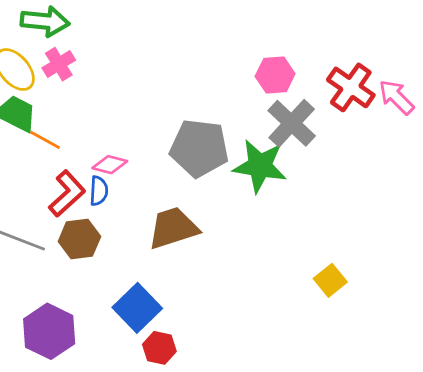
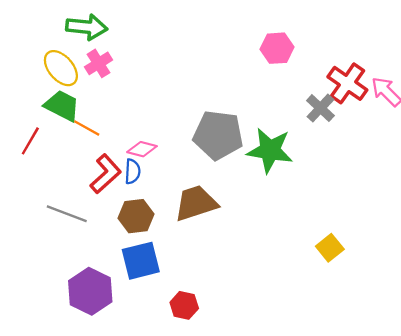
pink hexagon: (275, 75) -> (277, 48), moved
gray cross: (292, 123) -> (320, 108), moved, size x0.7
brown hexagon: (79, 239) -> (136, 216), moved
blue square: (137, 308) -> (141, 261), moved, turned 30

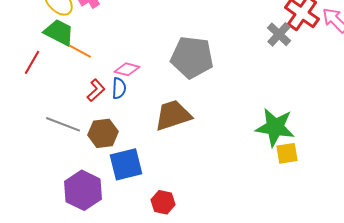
green star: (270, 150) -> (275, 127), moved
red L-shape: (106, 174) -> (96, 90), size x0.7
brown hexagon: (136, 216) -> (103, 133), moved
yellow square: (330, 248) -> (287, 153), turned 30

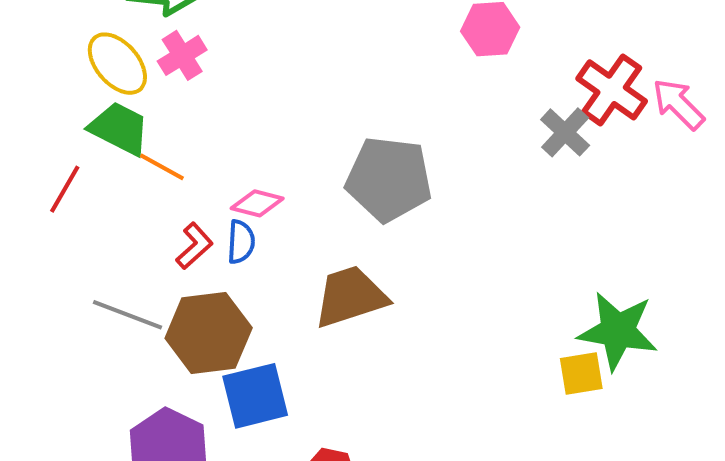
green star: (275, 127) -> (618, 331), moved
brown hexagon: (103, 133) -> (209, 333), size x1.4

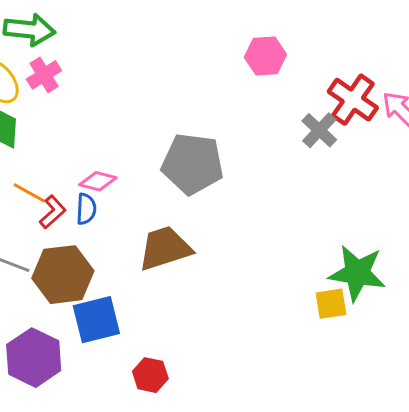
orange line: (162, 167) -> (29, 193), moved

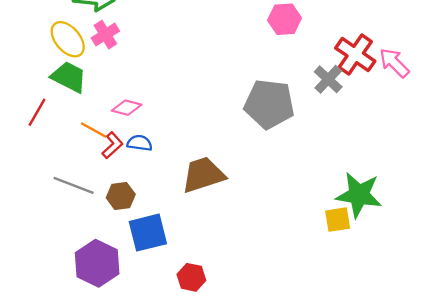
gray pentagon: (193, 164) -> (269, 104), moved
pink diamond: (98, 181) -> (127, 108), moved
blue semicircle: (86, 209) -> (140, 143), turned -85
brown hexagon: (63, 275) -> (121, 196), size x0.6

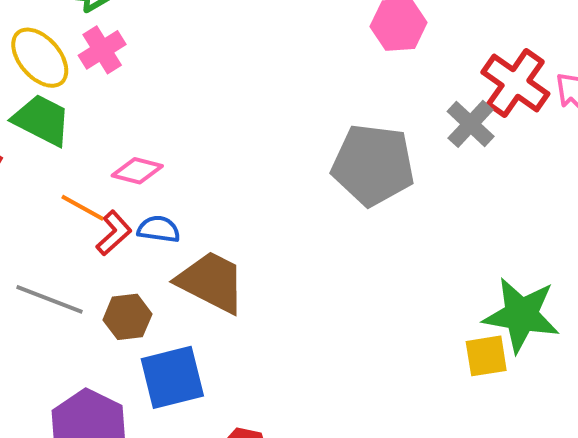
brown trapezoid: (203, 175) -> (211, 282), moved, turned 45

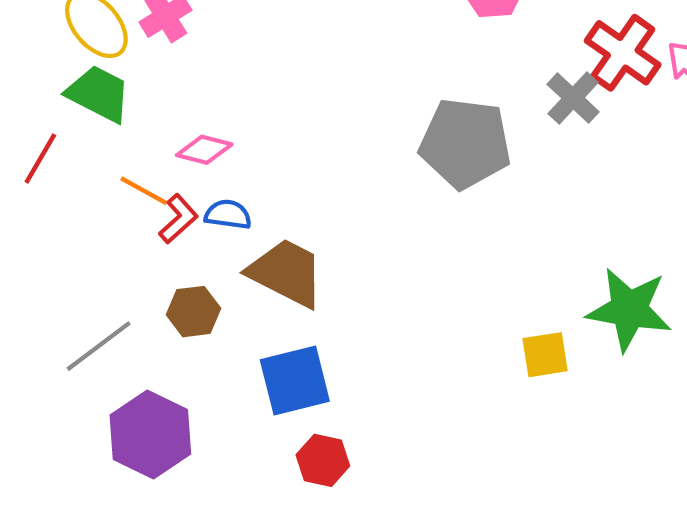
gray line: (50, 299) -> (99, 346), moved, turned -58
yellow square: (486, 356) -> (545, 355), moved
blue square: (172, 377) -> (295, 381), moved

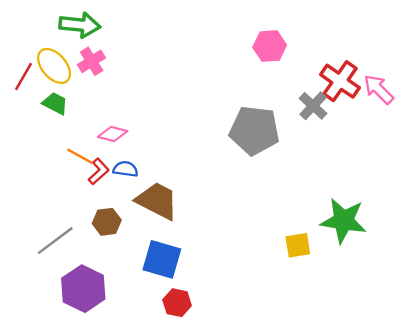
green trapezoid: (99, 94) -> (55, 103), size x0.7
red line: (40, 158) -> (24, 77), moved
blue square: (295, 381) -> (162, 259), turned 30

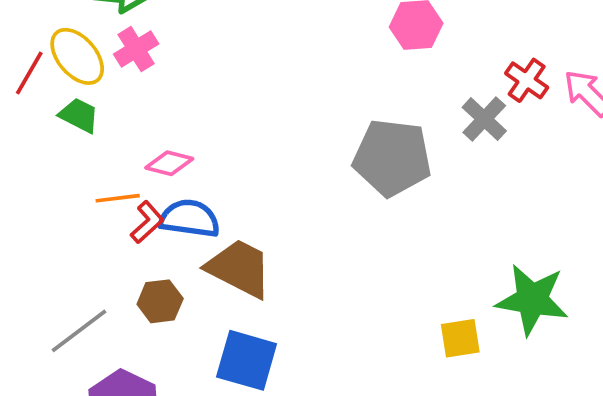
red cross: (340, 81) -> (527, 80), size x0.7
orange line: (80, 156) -> (118, 198), turned -36
blue semicircle: (126, 169) -> (190, 218), size x1.5

